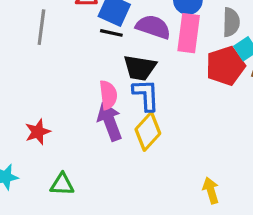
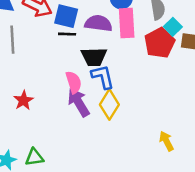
red star: (38, 132) -> (24, 100), moved
green triangle: (62, 184) -> (34, 157), moved

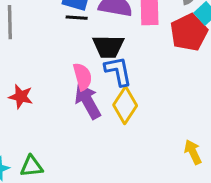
red star: (24, 100) -> (21, 97), turned -30

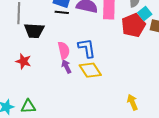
black trapezoid: (108, 47) -> (34, 31), moved
purple arrow: (88, 101) -> (66, 66), size x0.6
yellow diamond: (125, 105) -> (90, 70), turned -70

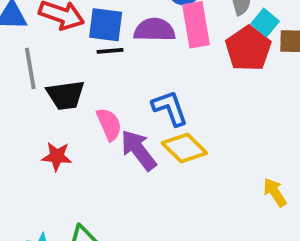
pink semicircle: (64, 50) -> (109, 124), moved
purple arrow: (66, 66) -> (139, 150), size x1.6

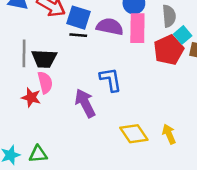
gray line: (30, 68) -> (24, 53), moved
pink semicircle: (109, 124) -> (45, 83), moved
yellow diamond: (184, 148) -> (134, 134), moved
yellow arrow: (275, 192) -> (169, 134), moved

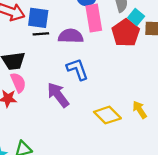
purple semicircle: (110, 27) -> (71, 36), moved

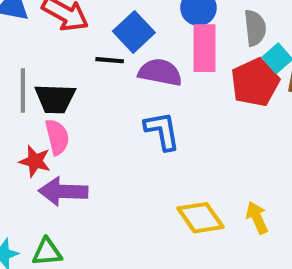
blue square: (38, 18) -> (134, 32), moved, turned 30
purple arrow: (58, 95) -> (63, 191), moved, turned -60

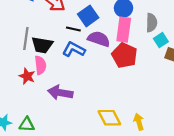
red pentagon: (255, 82) -> (124, 55), moved, turned -30
blue L-shape: (162, 131) -> (74, 49), moved, turned -60
purple arrow: (63, 191) -> (60, 93), moved

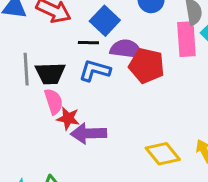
pink rectangle: (124, 30) -> (186, 39), moved
red pentagon: (124, 55) -> (147, 66), moved
red star: (27, 76) -> (68, 118), moved

